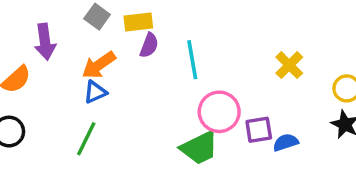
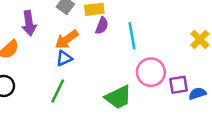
green trapezoid: (199, 148) -> (118, 97), moved

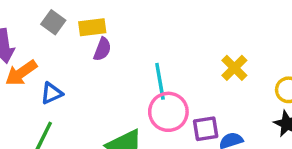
cyan line: (132, 36) -> (160, 81), moved
orange arrow: (67, 39) -> (21, 73), moved

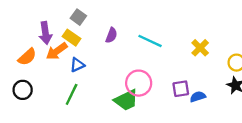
yellow rectangle: (92, 27) -> (72, 38), moved, turned 42
cyan line: (160, 81) -> (150, 41), moved, turned -55
pink circle: (168, 112) -> (139, 83), moved

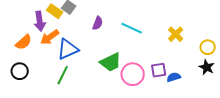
yellow rectangle: (72, 38) -> (55, 11), moved
blue triangle: (77, 65) -> (68, 49), size x1.6
pink circle: (139, 83) -> (133, 74), moved
green trapezoid: (126, 100) -> (111, 62), moved

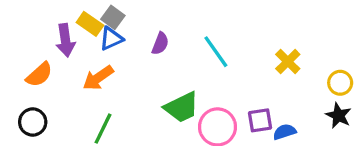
cyan line: (132, 28) -> (216, 52), turned 30
orange arrow: (50, 37) -> (98, 78), moved
blue triangle: (68, 49) -> (111, 39), moved, size x0.7

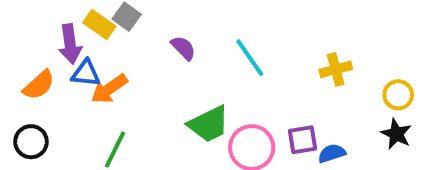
blue triangle: (111, 39) -> (86, 73), moved, turned 30
purple semicircle: (160, 44) -> (183, 48), turned -65
yellow cross: (288, 62) -> (336, 69), turned 30

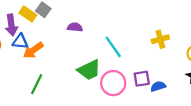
purple semicircle: (183, 48) -> (75, 27), turned -40
cyan line: (250, 58) -> (113, 47), moved

